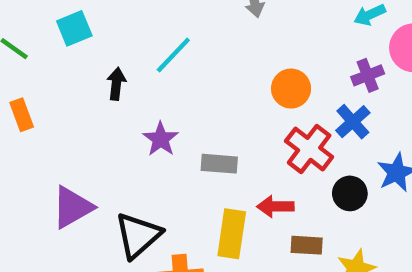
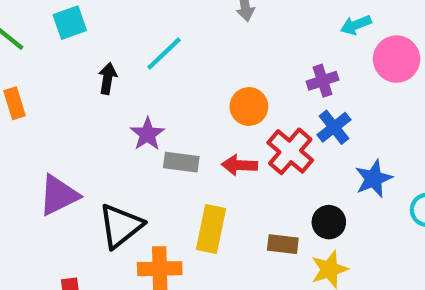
purple cross: (368, 75) -> (323, 81), moved
orange circle: (291, 89) -> (249, 107), moved
gray rectangle: (219, 164) -> (181, 162), moved
black circle: (350, 193) -> (329, 222), moved
red arrow: (275, 206) -> (239, 165), moved

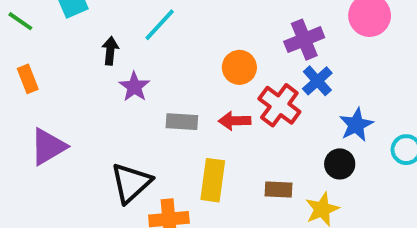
purple cross: (323, 81) -> (304, 40), size x1.4
purple star: (147, 134) -> (134, 87), moved
purple triangle: (59, 195) -> (48, 147), moved
black circle: (329, 222) -> (340, 164), moved

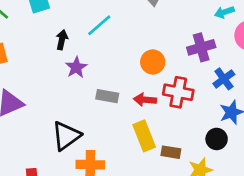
blue cross: (317, 81) -> (224, 79), moved
red cross: (279, 105) -> (178, 92), turned -32
yellow rectangle: (213, 180) -> (144, 136), moved, turned -36

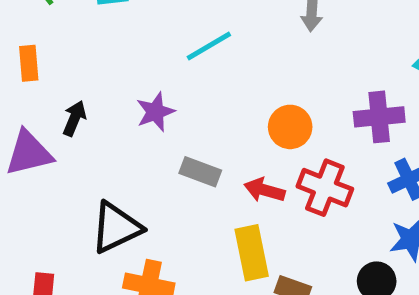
black arrow: (62, 40) -> (74, 118), moved

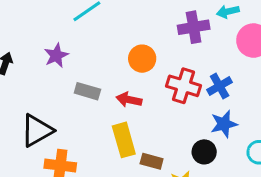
purple cross: (379, 117) -> (194, 27), moved
red cross: (325, 188) -> (184, 86), moved

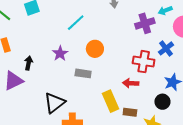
orange circle: (142, 59) -> (95, 49), moved
blue cross: (220, 86) -> (166, 48), moved
red arrow: (129, 100) -> (131, 83), moved

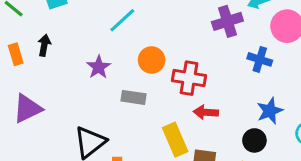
blue cross: (166, 48) -> (260, 59), turned -35
red cross: (144, 62) -> (189, 78), moved
black arrow: (29, 63) -> (44, 45), moved

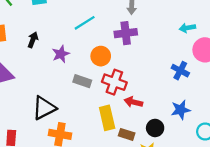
purple cross: (227, 21) -> (126, 33), moved
black arrow: (44, 45) -> (33, 40), moved
red cross: (189, 78) -> (114, 82), moved
black circle: (254, 140) -> (155, 128), moved

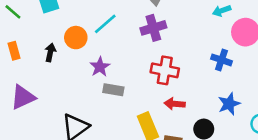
purple star: (61, 54) -> (100, 67), moved
orange circle: (101, 56) -> (76, 38), moved
red cross: (114, 82) -> (165, 70), moved

